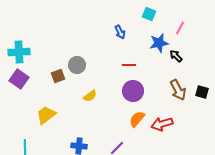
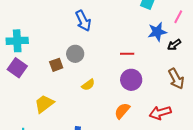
blue arrow: (120, 32) -> (83, 21), moved, size x1.5
black arrow: (176, 56) -> (174, 45), turned -80
orange semicircle: (137, 119) -> (122, 111), moved

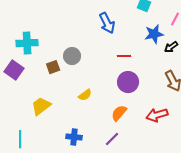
blue arrow: (83, 21) -> (107, 23), moved
cyan cross: (17, 41) -> (27, 43), moved
yellow semicircle: (88, 85) -> (85, 95), moved

